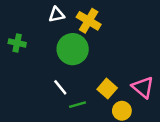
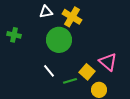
pink triangle: (143, 87) -> (108, 62), moved
green line: (78, 105) -> (70, 81), moved

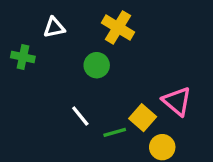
white triangle: (46, 12) -> (54, 28), moved
green circle: (59, 40) -> (97, 65), size x0.6

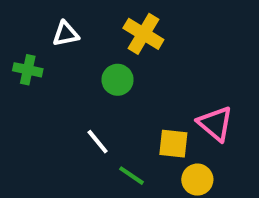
yellow square: (143, 118) -> (173, 144), turned -35
green line: (115, 132) -> (131, 176), moved, turned 50

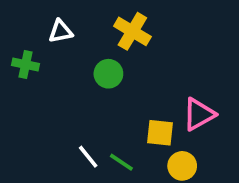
pink triangle: (215, 124) -> (199, 114), turned 51
white line: (98, 142) -> (88, 157), moved

